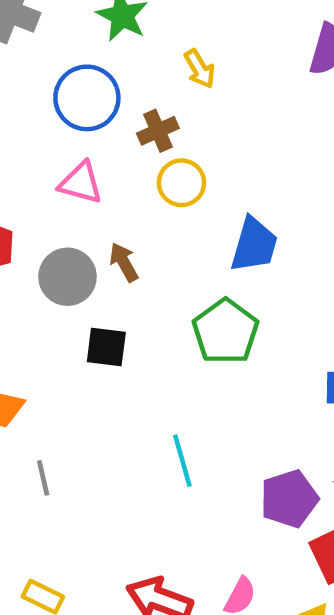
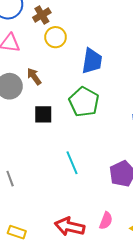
black square: (106, 347) -> (43, 114), moved

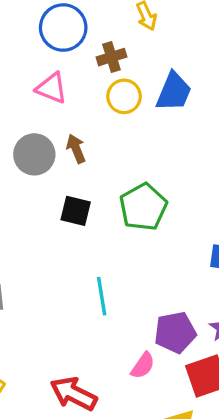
blue trapezoid: (92, 61) -> (174, 92), moved
pink semicircle: (106, 221) -> (143, 366), moved

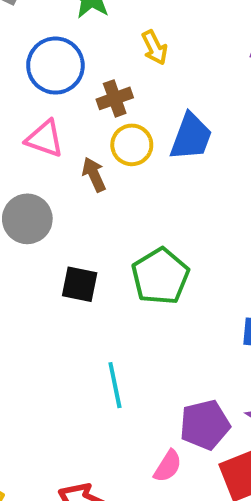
brown arrow: (76, 149) -> (94, 174), moved

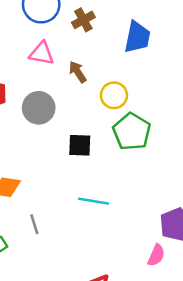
yellow circle: (132, 145) -> (114, 95), moved
cyan line: (115, 385) -> (94, 201), moved, turned -60

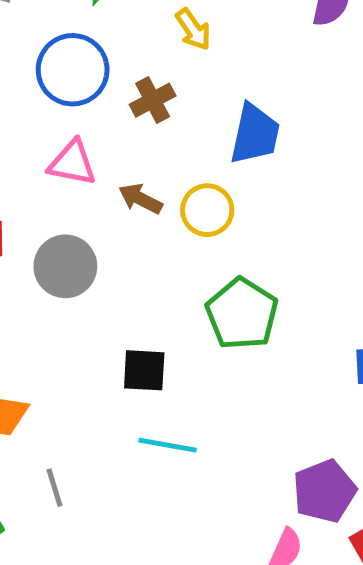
brown arrow: (78, 72) -> (140, 199), turned -30
yellow circle: (114, 95) -> (207, 210), moved
black square: (80, 145) -> (144, 370), moved

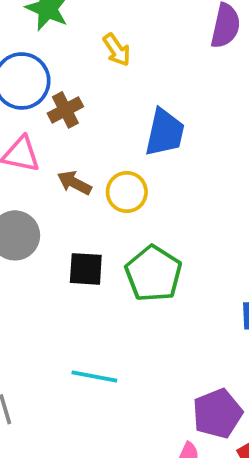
brown cross: (153, 100) -> (65, 110), moved
black square: (144, 370) -> (86, 269), moved

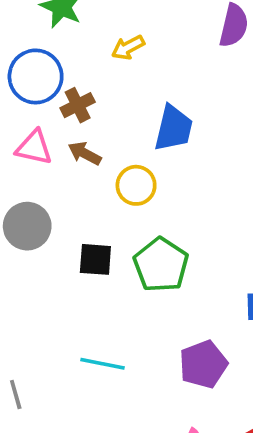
yellow arrow: (117, 50) -> (128, 47), turned 96
brown arrow: (74, 183) -> (85, 153), moved
purple pentagon: (217, 413) -> (203, 364), moved

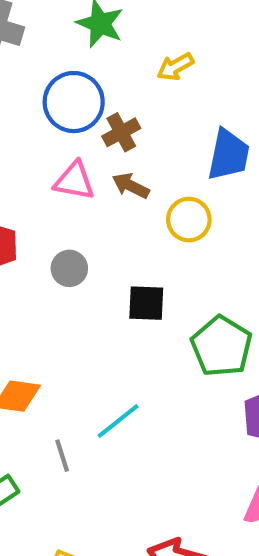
gray circle: (27, 226) -> (69, 268), size x0.7
green pentagon: (161, 265) -> (222, 346), moved
cyan line: (102, 364) -> (118, 421), moved, turned -48

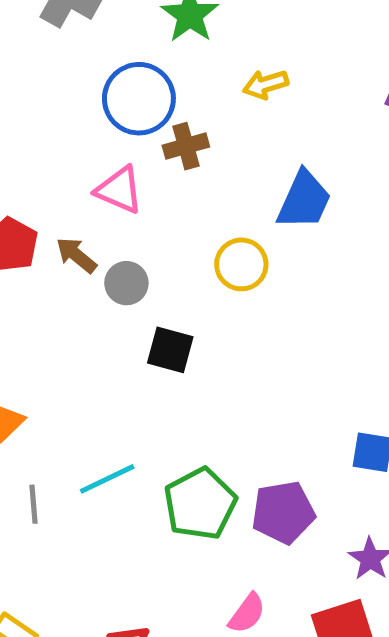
brown arrow: (131, 186) -> (76, 255), moved
gray circle: (69, 268) -> (126, 283), moved
green pentagon: (222, 346) -> (200, 504), moved

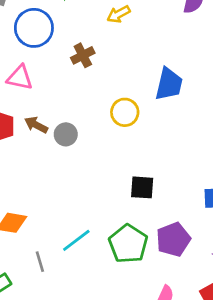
blue circle: (139, 99) -> (34, 28), moved
pink triangle: (119, 190) -> (20, 78), moved
blue trapezoid: (304, 200) -> (169, 84), moved
black square: (170, 350) -> (142, 187), moved

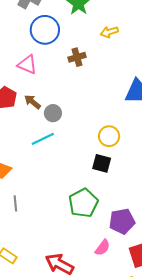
yellow circle: (125, 112) -> (109, 136), moved
purple pentagon: (173, 239) -> (122, 221), moved
cyan line: (76, 240) -> (43, 139), moved

